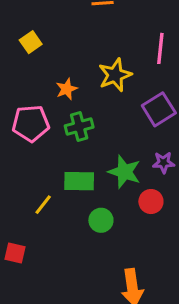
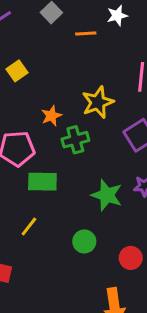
green cross: (79, 127) -> (75, 140), moved
green rectangle: (79, 181) -> (42, 182), moved
red circle: (151, 202) -> (131, 258), moved

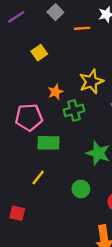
yellow square: (17, 71) -> (39, 53), moved

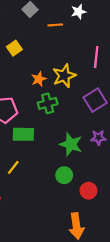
orange star: (55, 92) -> (39, 79), moved
green circle: (81, 189) -> (64, 175), moved

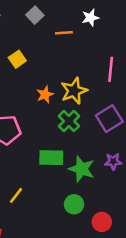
green cross: (48, 103) -> (69, 121), moved, turned -30
green rectangle: (23, 134) -> (51, 158), moved

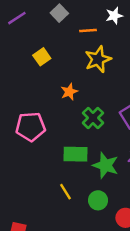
yellow star: (74, 91) -> (98, 59), moved
yellow line: (16, 195) -> (66, 192), moved, turned -70

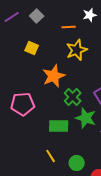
gray square: (59, 13) -> (37, 16), moved
yellow square: (42, 57) -> (32, 48), turned -32
orange star: (69, 92) -> (54, 76), size x1.6
green star: (105, 165) -> (86, 118), moved

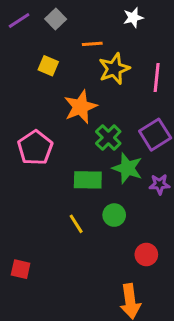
orange line: (69, 27) -> (92, 44), moved
pink pentagon: (23, 104) -> (35, 148), turned -30
green circle: (77, 163) -> (114, 215), moved

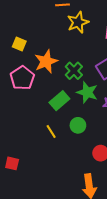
yellow square: (48, 66) -> (19, 44), moved
orange star: (81, 107) -> (46, 61), moved
green rectangle: (88, 180) -> (59, 101), turned -42

